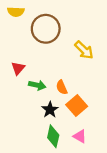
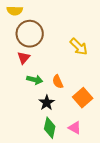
brown circle: (46, 29) -> (30, 34), moved
red triangle: (18, 68) -> (24, 58), moved
orange square: (77, 105) -> (83, 98), moved

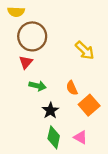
orange semicircle: (58, 82) -> (72, 88), moved

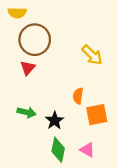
green arrow: (38, 86) -> (26, 112), moved
orange semicircle: (72, 88) -> (78, 96), turned 32
orange square: (89, 105) -> (97, 115), turned 30

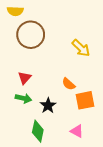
red triangle: (28, 68) -> (24, 78), moved
orange semicircle: (78, 96) -> (69, 84), turned -56
green diamond: (58, 150) -> (38, 131), moved

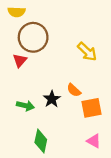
red triangle: (24, 78) -> (20, 60), moved
black star: (48, 105) -> (52, 99), moved
pink triangle: (77, 131) -> (94, 141), moved

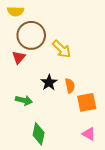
yellow arrow: (87, 52) -> (62, 49), moved
orange semicircle: (74, 90) -> (70, 86), turned -144
black star: (52, 99) -> (49, 83), moved

